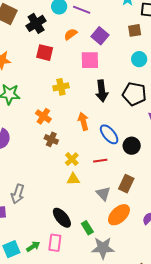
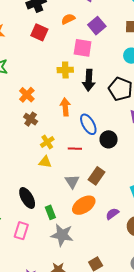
yellow cross: (61, 87) -> (65, 70), moved
pink rectangle: (55, 243) -> (21, 231), moved

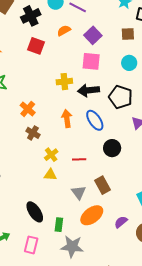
pink square: (83, 48) -> (91, 61), moved
black arrow: (89, 80) -> (88, 90), turned 85
blue ellipse: (88, 124) -> (95, 120), moved
brown rectangle: (96, 176) -> (102, 185), turned -60
green rectangle: (50, 212) -> (59, 225), turned 32

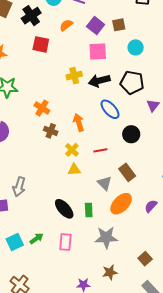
brown square: (128, 34) -> (119, 25), moved
orange arrow: (67, 119) -> (79, 122), moved
green rectangle: (59, 225) -> (89, 210), moved

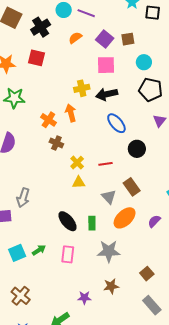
red square: (41, 44) -> (36, 58), moved
black pentagon: (132, 82) -> (150, 90), moved
orange arrow: (79, 122) -> (71, 113), moved

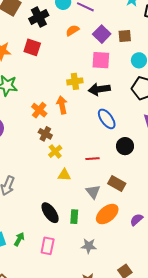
yellow cross: (77, 163) -> (55, 151), moved
brown rectangle: (132, 187) -> (117, 184), turned -30
green arrow: (39, 250) -> (19, 239), turned -32
gray star: (109, 251) -> (89, 246), size x0.7

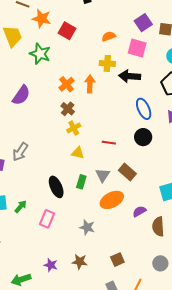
orange semicircle: (72, 30) -> (109, 36), moved
red square: (32, 47) -> (67, 31), moved
blue ellipse: (107, 119) -> (144, 109), moved
green rectangle: (74, 217) -> (81, 182), moved

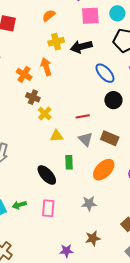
pink square: (137, 48) -> (90, 16), moved
gray triangle: (103, 175) -> (85, 139), moved
green arrow: (21, 207) -> (19, 205), turned -128

